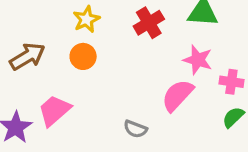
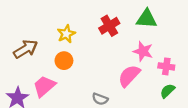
yellow star: (86, 19) -> (66, 34), moved
orange circle: (83, 56) -> (64, 61), moved

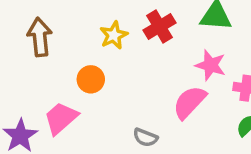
yellow star: (66, 34) -> (114, 35), moved
brown arrow: (26, 49) -> (40, 37), moved, turned -65

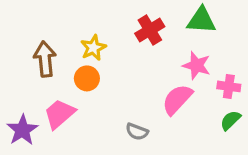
yellow star: (114, 35) -> (93, 48), moved
brown arrow: (40, 37) -> (45, 59), moved

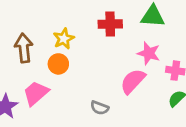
red cross: (150, 30) -> (110, 24), turned 30

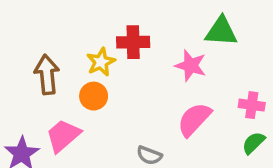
red cross: (110, 24) -> (133, 42), moved
pink star: (149, 53) -> (191, 66), moved

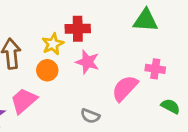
pink star: (191, 66) -> (87, 62), moved
pink cross: (252, 105) -> (155, 69), moved
green semicircle: (254, 143) -> (171, 106), turned 72

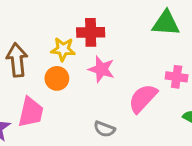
yellow star: (53, 44) -> (63, 49), turned 30
pink trapezoid: (24, 101) -> (31, 112), turned 144

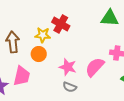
red cross: (91, 32) -> (61, 24), turned 30
pink star: (101, 69) -> (68, 67), moved

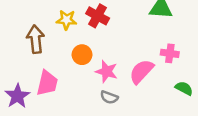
yellow star: (43, 35) -> (67, 20), moved
orange circle: (39, 54) -> (82, 55), moved

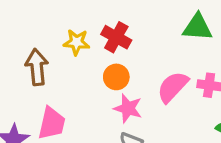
orange circle: (82, 55) -> (116, 77), moved
pink semicircle: (141, 71) -> (173, 87), moved

